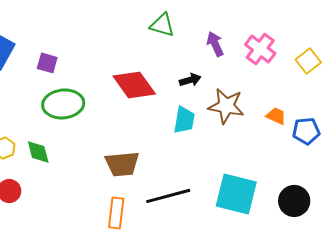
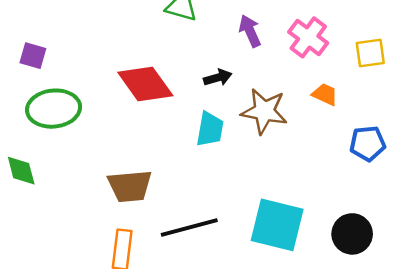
yellow square: (308, 61) -> (370, 53), turned 30
orange trapezoid: (276, 116) -> (325, 94), moved

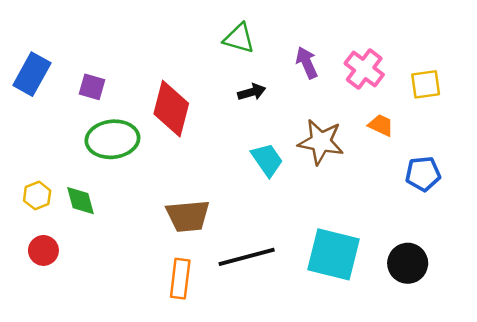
black arrow: (218, 78) -> (252, 92), moved
red diamond: (145, 84) -> (171, 109), moved, turned 50
cyan trapezoid: (210, 129) -> (267, 160), turned -45

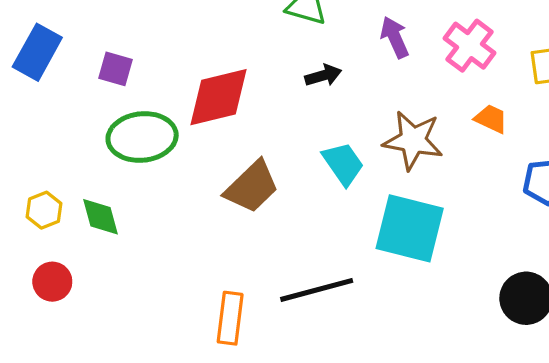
red diamond: (171, 109) -> (219, 97), turned 62
brown trapezoid: (188, 216) -> (252, 187), moved, turned -39
cyan square: (334, 254) -> (410, 228), moved

